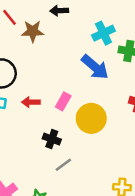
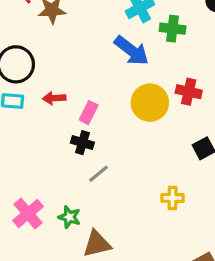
pink rectangle: (63, 101) -> (89, 113), moved
yellow circle: (91, 118) -> (150, 103), moved

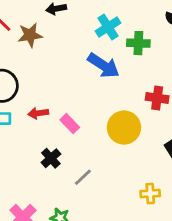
yellow circle: (150, 103) -> (124, 128), moved
pink rectangle: (89, 113) -> (70, 124), turned -66
black cross: (82, 143) -> (51, 158), moved, turned 36

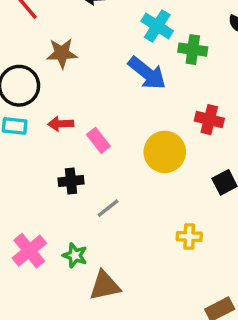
cyan cross: (108, 27) -> (157, 26), turned -30
brown star: (30, 35) -> (62, 53), moved
black cross: (51, 158) -> (71, 181), turned 30

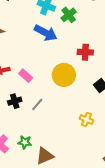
green cross: (193, 50) -> (69, 15), turned -35
gray line: (108, 208) -> (37, 104), moved
yellow cross: (189, 237) -> (87, 120), turned 32

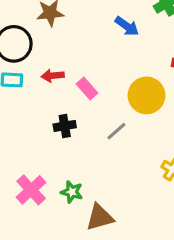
blue arrow: (46, 33) -> (127, 26), size x0.7
gray line: (37, 104) -> (116, 131), moved

